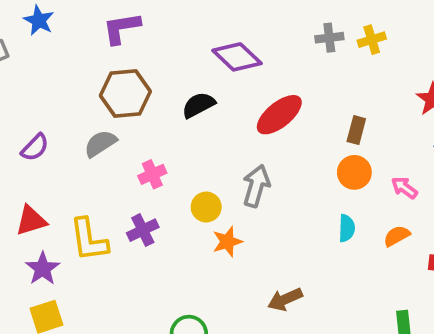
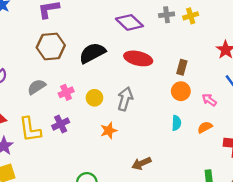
purple diamond: (237, 57) -> (129, 22), moved
black semicircle: (198, 105) -> (92, 53), size x1.4
red ellipse: (279, 115) -> (138, 58), turned 52
gray semicircle: (100, 144) -> (37, 87), moved
yellow circle: (206, 207) -> (94, 98), moved

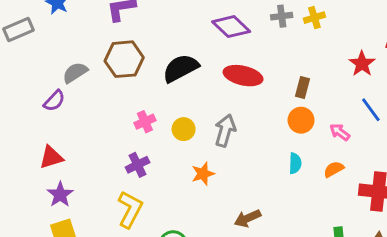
gray semicircle: (37, 87) -> (75, 73), moved
yellow L-shape: (30, 129) -> (130, 209), moved, turned -144

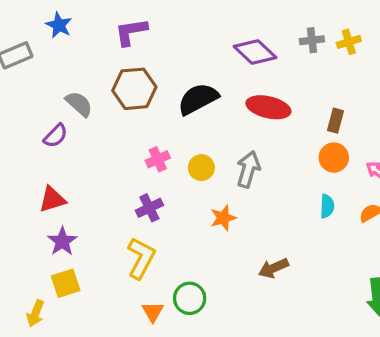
gray semicircle: (75, 73) -> (79, 104), turned 75

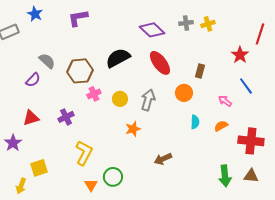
brown hexagon: (134, 89) -> (80, 71), moved
red ellipse: (268, 107) -> (160, 63), turned 40
orange circle: (334, 158) -> (184, 93), moved
purple cross: (149, 208) -> (66, 117), moved
purple star: (62, 241) -> (13, 143), moved

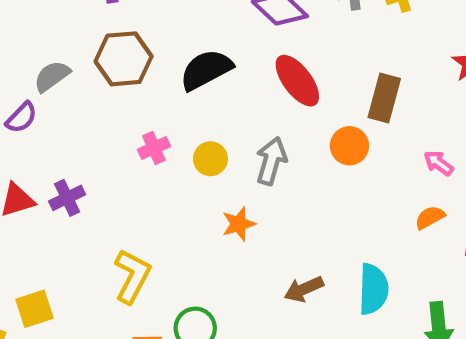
gray semicircle: (47, 61) -> (52, 76), turned -78
brown hexagon: (80, 71) -> (124, 59), moved
brown rectangle: (200, 71) -> (384, 98), size x1.5
purple cross: (66, 117) -> (67, 198), moved
cyan semicircle: (195, 122) -> (373, 289), moved, size x1.6

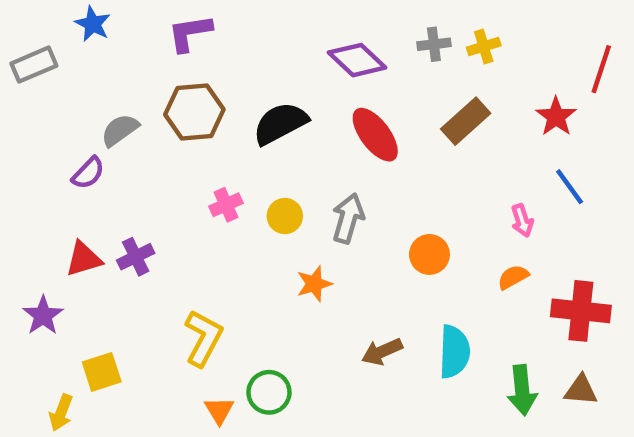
brown rectangle: (384, 98) -> (466, 121), moved, turned 33
orange circle: (349, 146) -> (429, 254), moved
pink arrow: (439, 163) -> (522, 221), turned -144

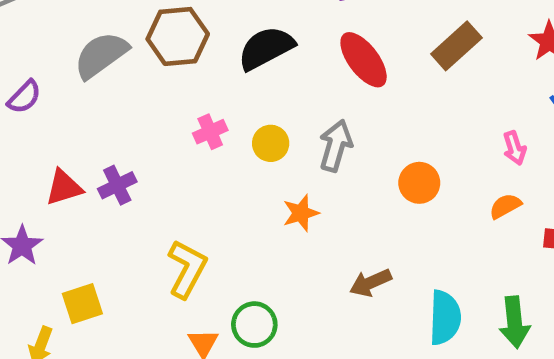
gray semicircle: (120, 130) -> (101, 55), size x1.4
purple semicircle: (88, 173) -> (24, 97), moved
cyan semicircle: (454, 352) -> (445, 318), moved

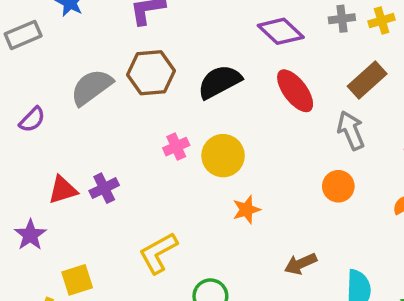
yellow circle: (271, 143) -> (223, 156), size x1.5
gray arrow: (336, 146) -> (351, 130), moved, turned -39
yellow L-shape: (187, 269) -> (158, 253), turned -147

